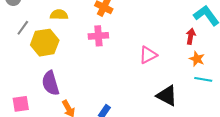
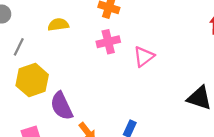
yellow hexagon: (45, 43) -> (32, 80), moved
pink triangle: (148, 55) -> (144, 56), moved

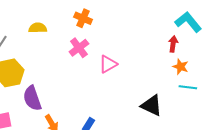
pink cross: (108, 42) -> (79, 48), turned -30

